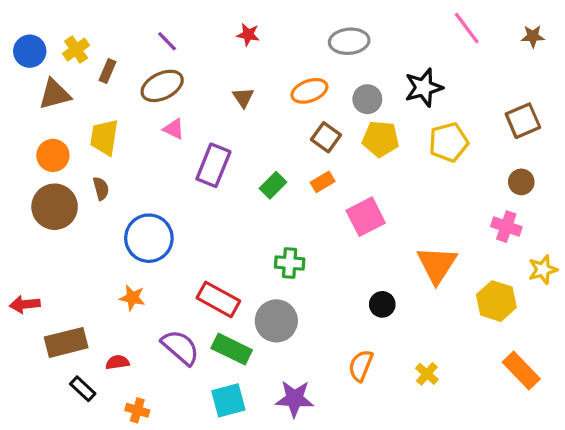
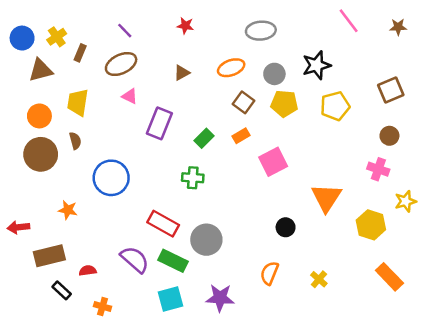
brown triangle: (243, 98) -> (182, 73), turned 35
green cross: (290, 263) -> (193, 178), moved
orange star: (132, 298) -> (68, 210), moved

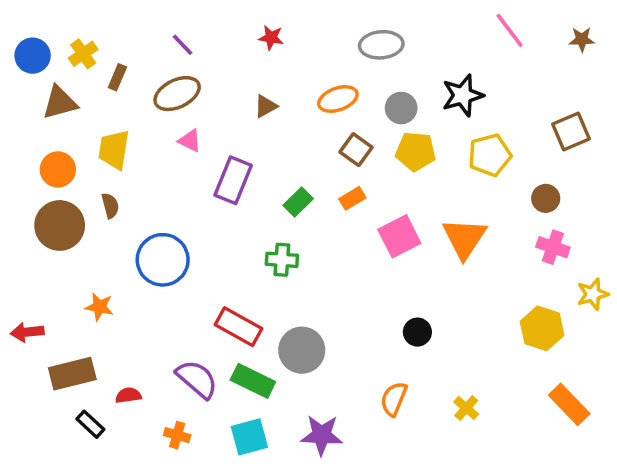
brown circle: (389, 136) -> (546, 198), moved
orange triangle: (326, 198) -> (464, 238), moved
orange cross: (102, 306) -> (177, 435), moved

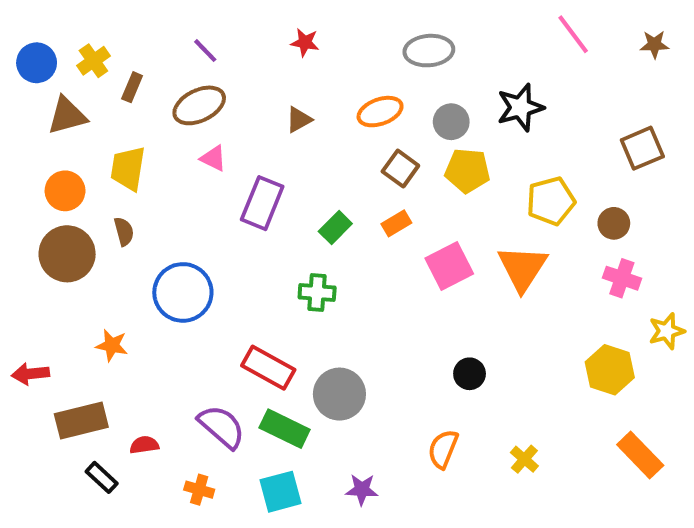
yellow pentagon: (490, 155) -> (551, 201), moved
purple star: (322, 435) -> (362, 490), size x0.7

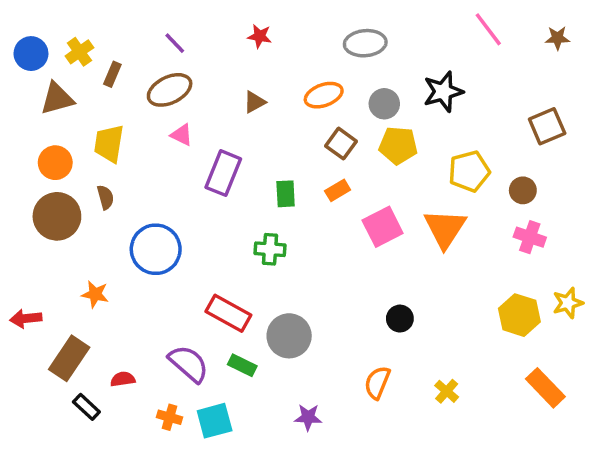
green rectangle: (335, 227) -> (286, 194), turned -48
yellow star: (667, 331) -> (568, 303), moved
brown rectangle: (81, 421) -> (69, 358), turned -42
green rectangle: (285, 429) -> (242, 365), size x0.7
cyan square: (280, 492) -> (215, 421), moved

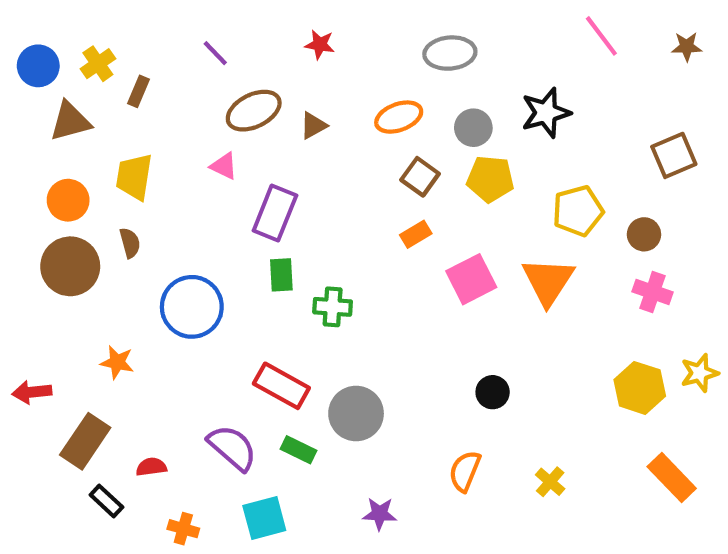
brown ellipse: (170, 90) -> (254, 111), moved
green rectangle: (286, 194) -> (281, 275), moved
orange cross: (170, 417) -> (183, 529), moved

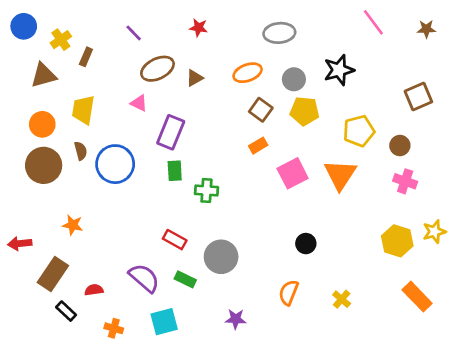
blue circle: (38, 66) -> (24, 26), moved
blue circle: (192, 307) -> (115, 164), moved
red rectangle: (281, 386) -> (175, 240), size x0.7

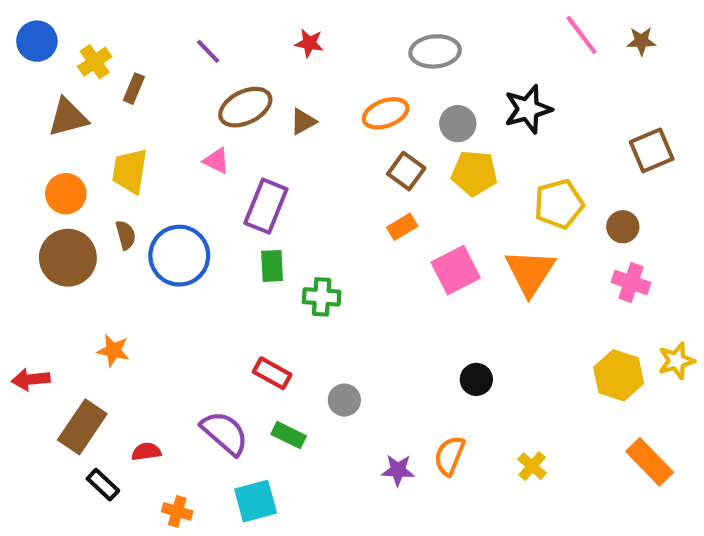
brown star: (426, 29) -> (641, 41), moved
gray circle: (221, 257) -> (344, 400), size x0.6
purple star: (236, 319) -> (398, 470), moved

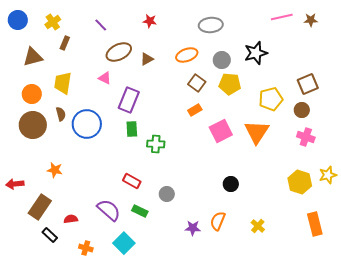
pink line: (582, 35) -> (282, 17), turned -65
yellow cross: (95, 62) -> (53, 22), moved
brown square: (652, 150) -> (308, 84), moved
orange rectangle: (650, 462) -> (315, 224), turned 30
cyan square: (256, 501) -> (124, 243), turned -30

